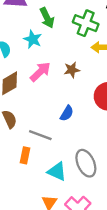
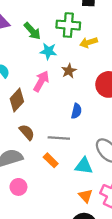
cyan star: (33, 39) -> (48, 51), moved
orange rectangle: (25, 155) -> (51, 160), turned -40

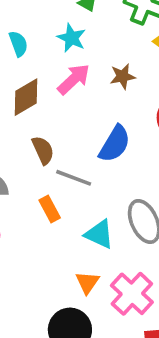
cyan star: (48, 51) -> (71, 38), moved
blue semicircle: (76, 111) -> (115, 144), size x1.5
brown semicircle: (27, 132) -> (43, 150), moved

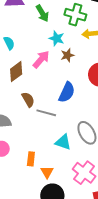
cyan star: (71, 38) -> (57, 38), moved
orange rectangle: (50, 209) -> (31, 159), moved, turned 40
orange triangle: (87, 282) -> (47, 172), moved

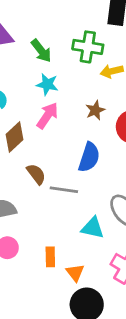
cyan star: (57, 38) -> (47, 84), moved
brown star: (67, 55) -> (95, 110), moved

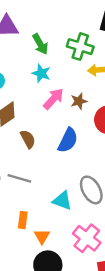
pink arrow: (47, 116) -> (53, 99), moved
brown semicircle: (36, 174) -> (28, 139), moved
gray line: (64, 190) -> (19, 178), moved

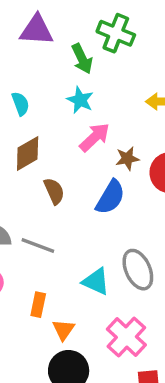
green cross: (80, 47) -> (116, 33), moved
brown star: (79, 101) -> (127, 158), moved

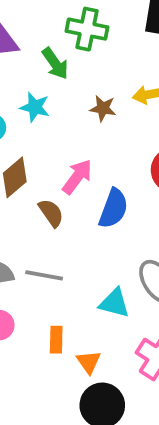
cyan star: (80, 100) -> (35, 107), moved
pink arrow: (95, 137) -> (77, 177), moved
brown star: (127, 158) -> (103, 108), moved, turned 30

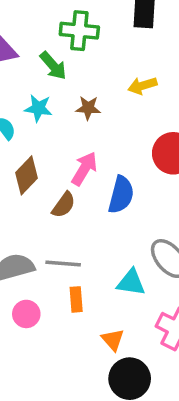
brown star: (103, 108) -> (88, 108), moved
brown semicircle: (51, 213) -> (64, 205), turned 76
orange rectangle: (56, 340) -> (76, 299), moved

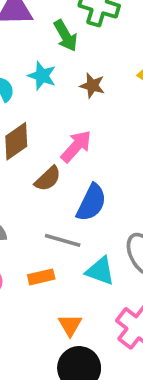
blue semicircle: (121, 195) -> (91, 203), moved
gray line: (63, 264) -> (63, 240), moved
orange rectangle: (76, 299) -> (41, 277), turned 70

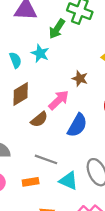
green arrow: (66, 36) -> (57, 29), turned 60
brown star: (92, 86) -> (80, 78), moved
blue semicircle: (91, 203) -> (77, 125), moved

